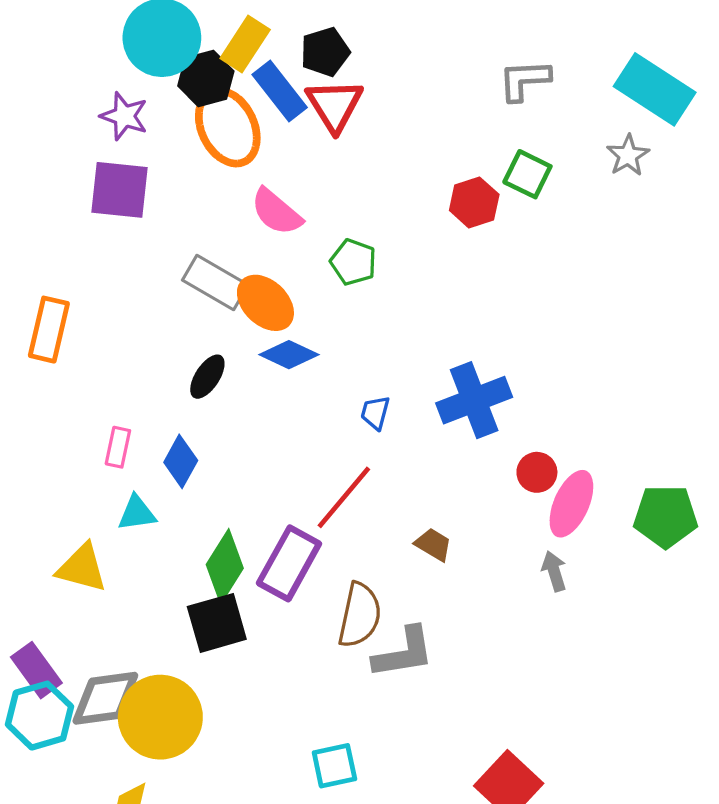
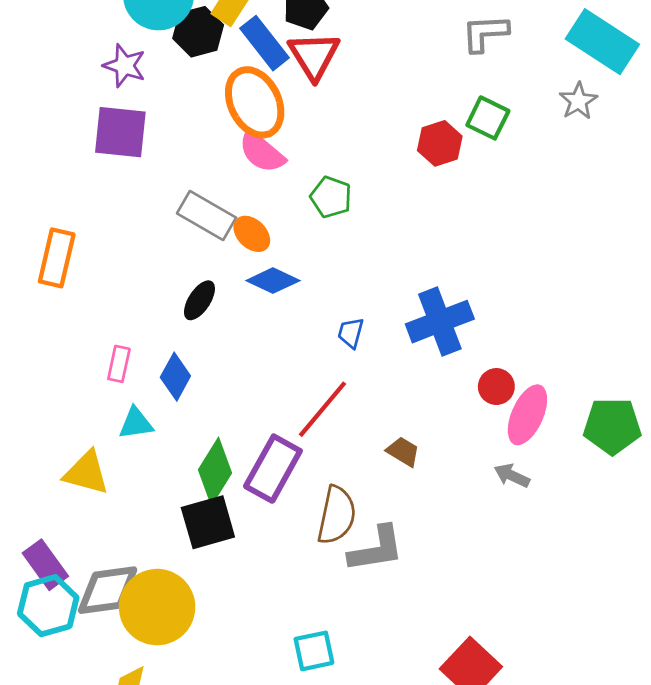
orange ellipse: (228, 127) -> (255, 102), moved
orange ellipse: (265, 303) -> (252, 234), size x0.7
gray arrow: (554, 571) -> (512, 476), turned -48

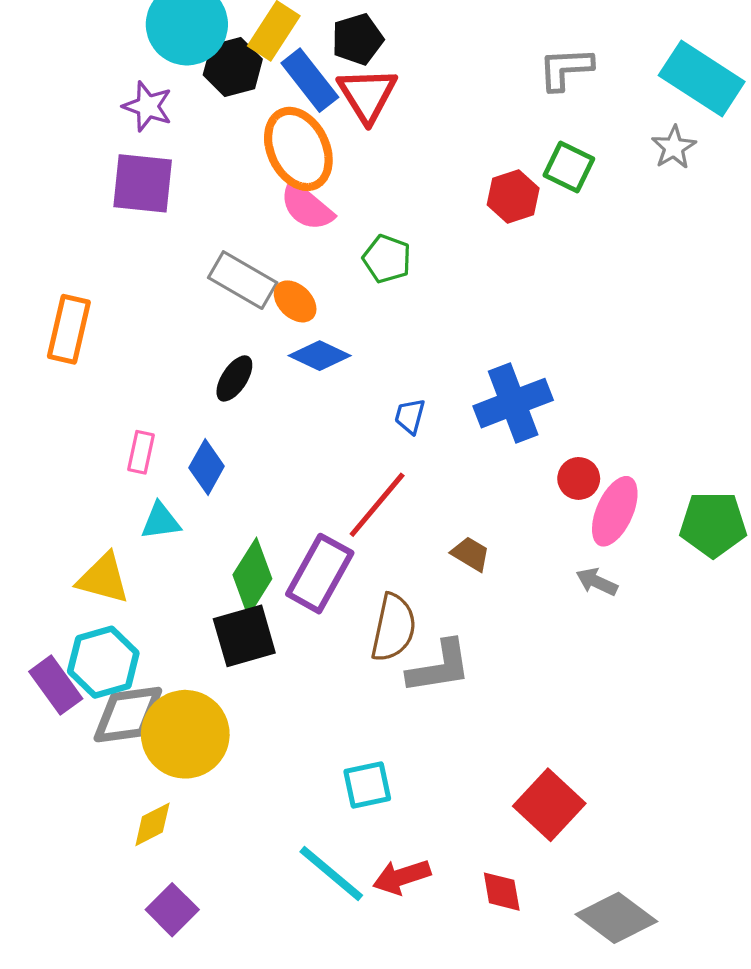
cyan hexagon: (48, 606) -> (103, 662), moved

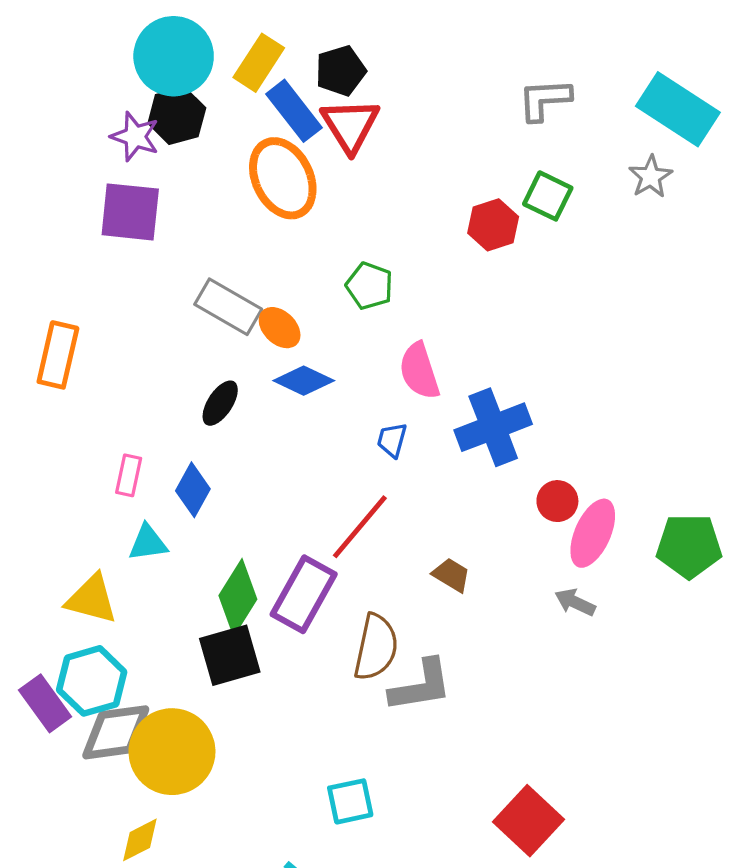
black hexagon: (233, 67) -> (177, 116), moved
pink semicircle: (307, 206) -> (419, 371), moved, turned 32

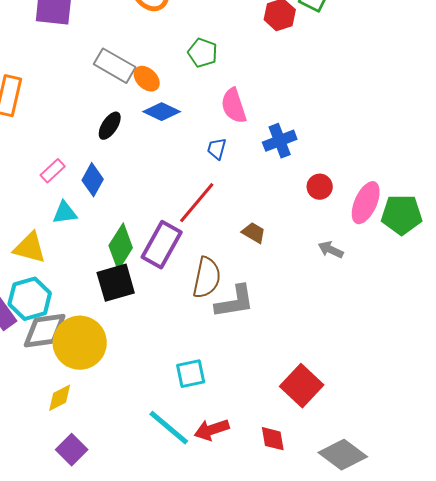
blue cross: (493, 427) -> (280, 141), size x0.7
pink rectangle: (129, 475) -> (53, 171), turned 35
pink ellipse: (593, 533) -> (366, 203), moved

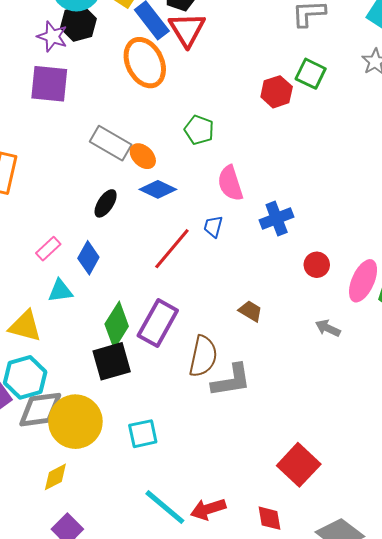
red line: (197, 203) -> (172, 249), moved
cyan square: (191, 374) -> (143, 434), moved

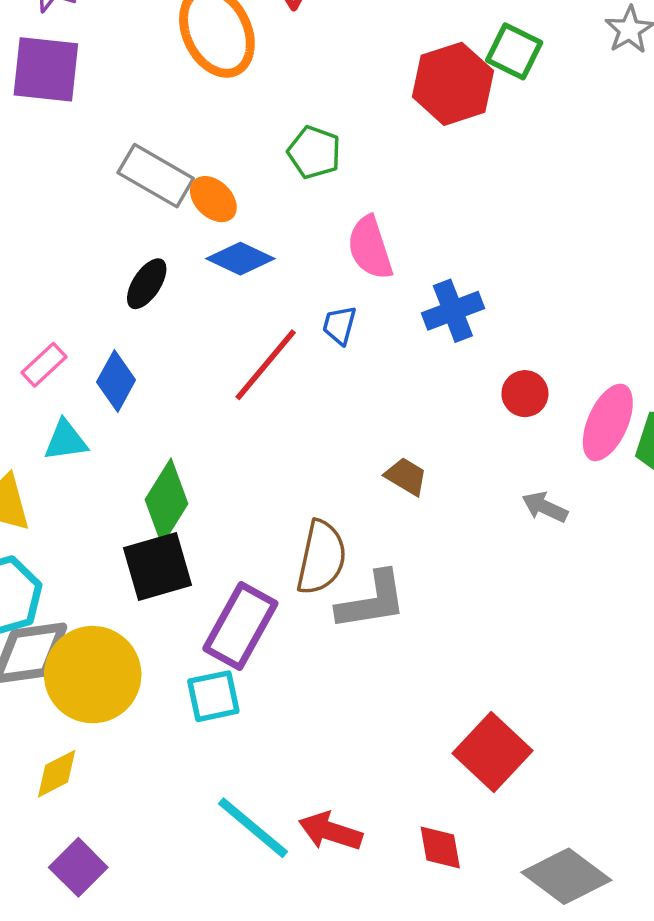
red hexagon: (277, 92) -> (453, 84), size x1.4
purple rectangle: (158, 323) -> (240, 626), moved
red arrow: (208, 509) -> (330, 831), turned 36

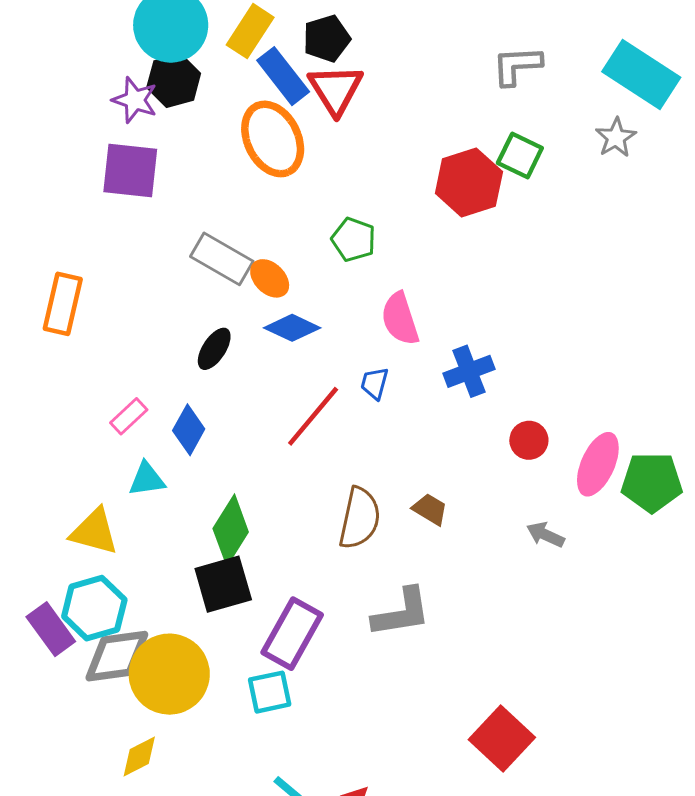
brown semicircle: (321, 558) -> (360, 518), moved

